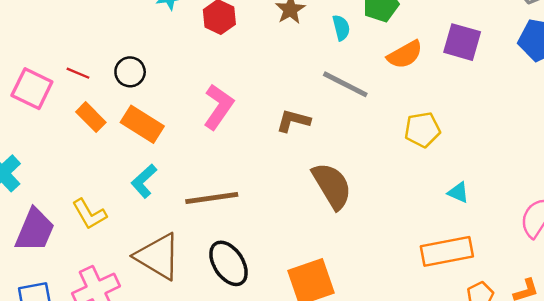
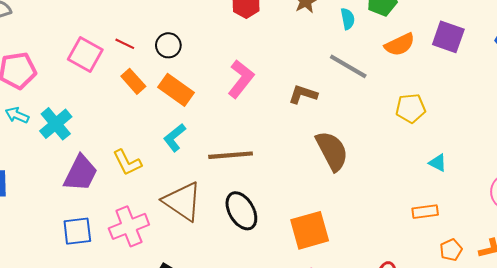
orange rectangle: (447, 251) -> (425, 212), size x0.6

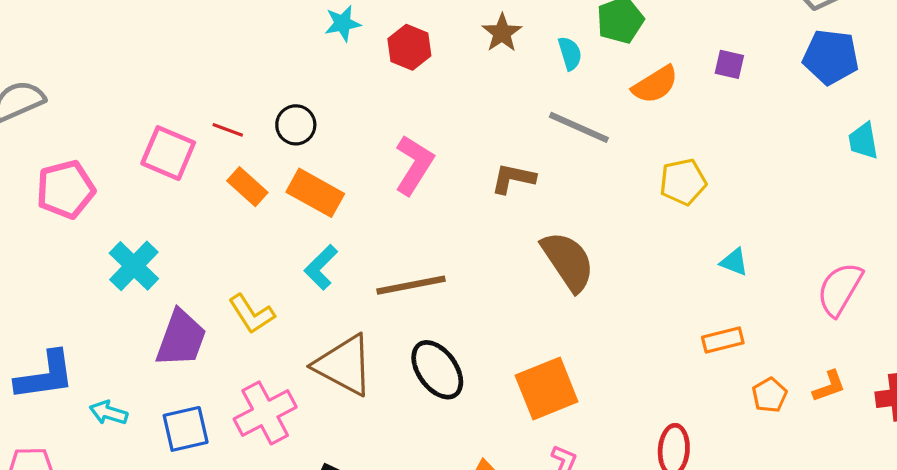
purple square: (448, 37) -> (729, 64), size x0.6
cyan arrow: (17, 115) -> (109, 413), moved

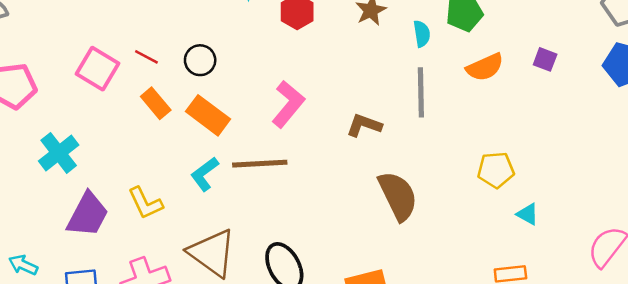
gray line: (579, 127) -> (421, 92), turned 57
yellow pentagon: (683, 182) -> (496, 170), moved
brown line: (411, 285) -> (260, 164), moved

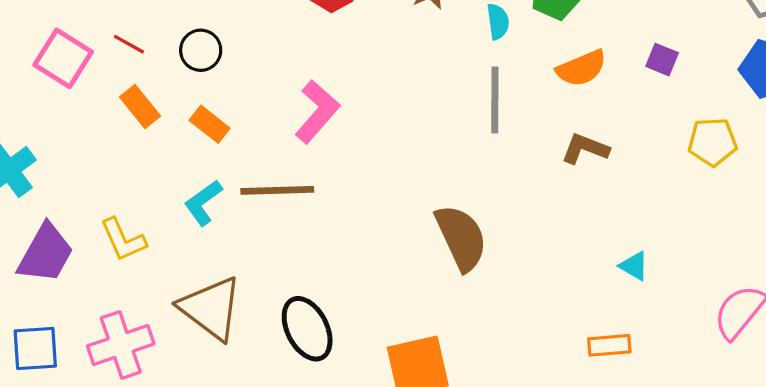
orange rectangle: (208, 115) -> (210, 124), size x0.7
brown L-shape: (364, 125) -> (585, 149), moved
yellow pentagon: (496, 170) -> (712, 142), moved

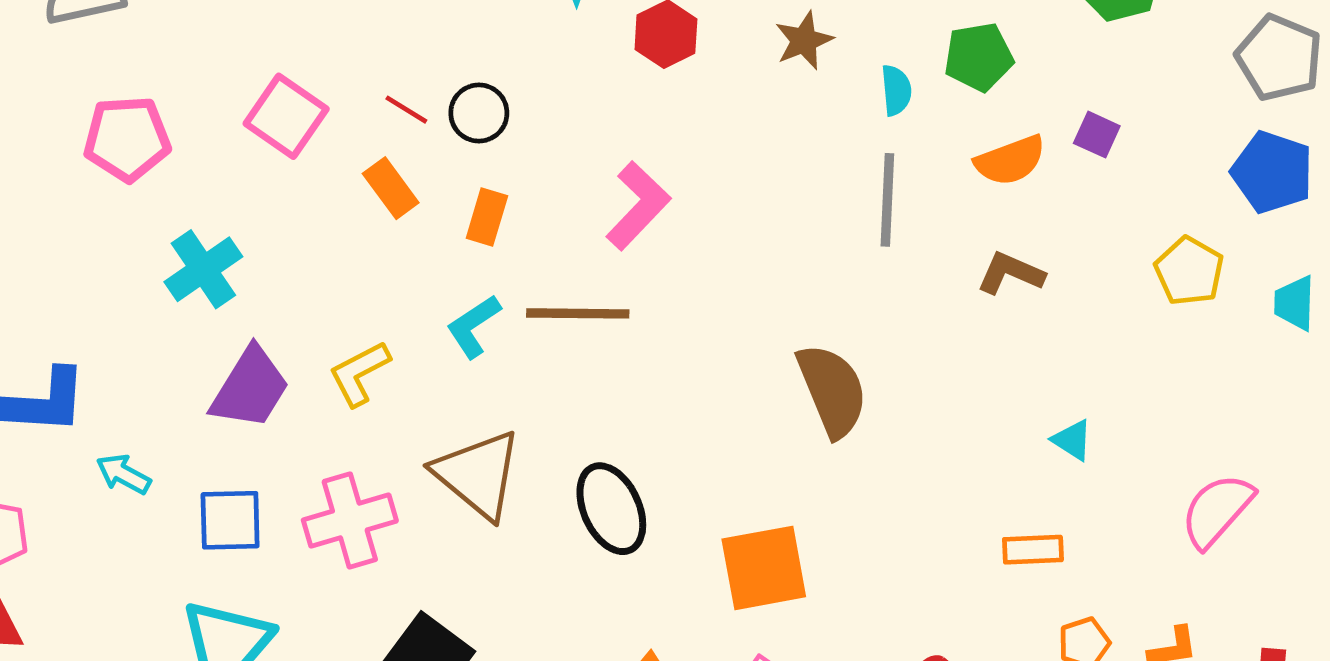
red line: (129, 44) -> (406, 110), moved
purple square: (662, 60) -> (1097, 135), moved
orange rectangle: (210, 124) -> (487, 217), turned 66
yellow pentagon: (712, 142) -> (1189, 271), turned 30
yellow L-shape: (123, 240) -> (359, 373), turned 84

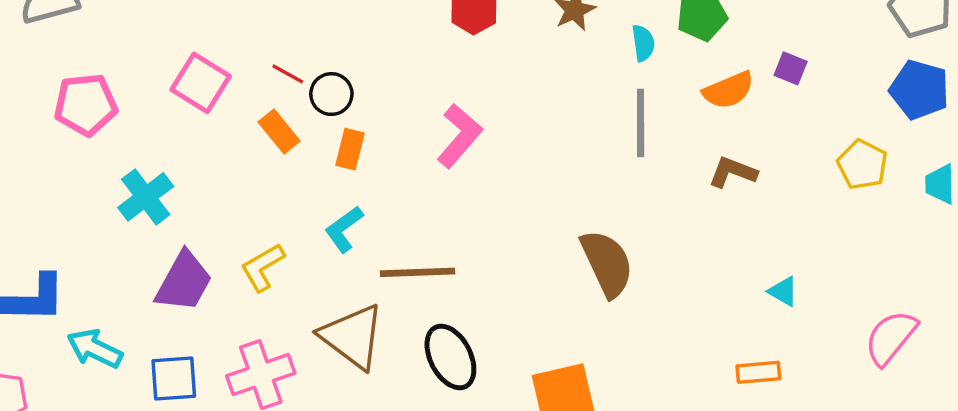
black circle: (479, 113) -> (331, 94), moved
brown line: (578, 313) -> (417, 272), moved
cyan arrow: (123, 474) -> (95, 349), size x1.4

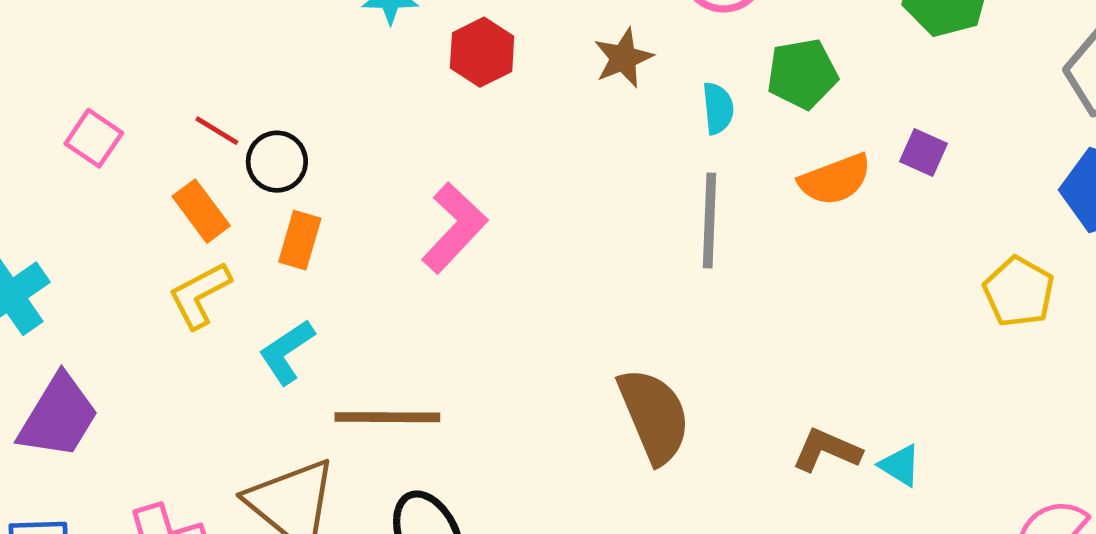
pink square: (201, 83) -> (94, 138), size x0.7
brown L-shape: (733, 172) -> (827, 450), moved
yellow L-shape: (263, 267) -> (200, 295), moved

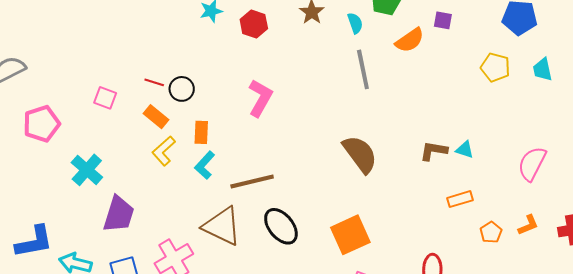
orange rectangle: (300, 240) -> (201, 132), moved

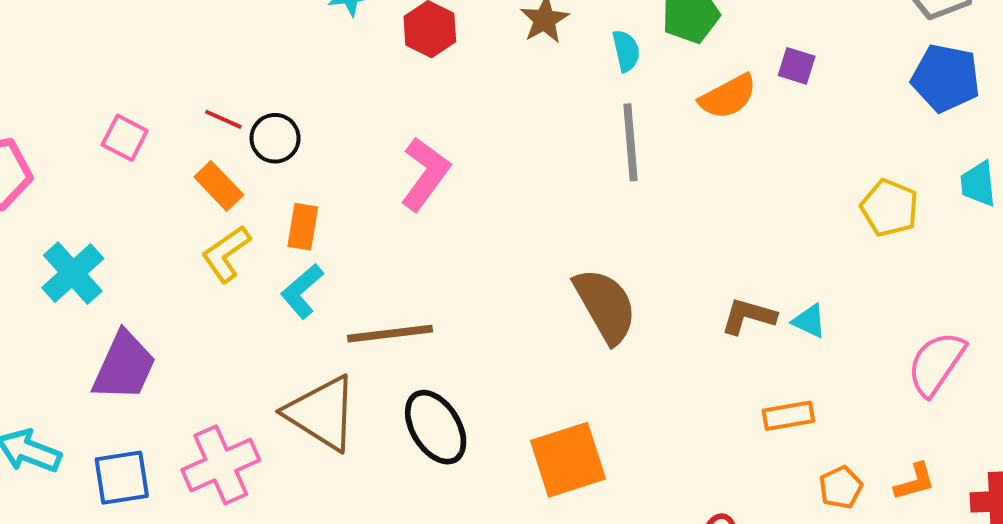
yellow pentagon: (495, 67) -> (890, 208), moved

